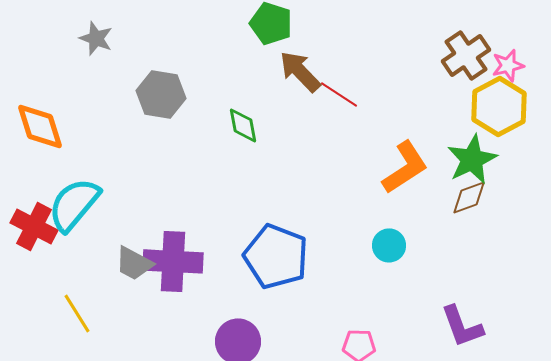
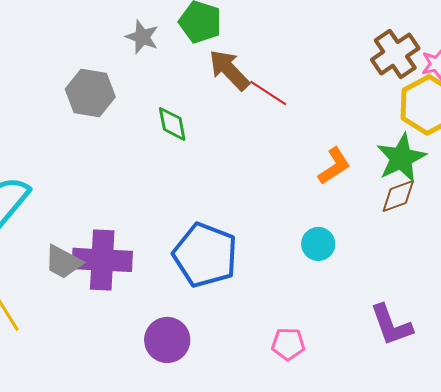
gray star: (96, 38) -> (142, 37), moved
orange L-shape: (405, 167) -> (334, 166), size x0.7

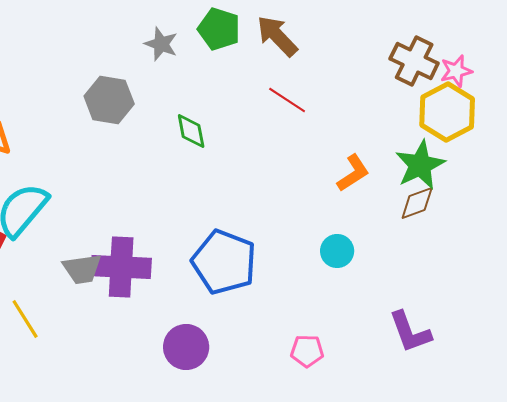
brown cross: (395, 54) -> (414, 61), turned -30
brown arrow: (229, 70) -> (277, 36), moved
gray trapezoid: (63, 262) -> (82, 269), turned -36

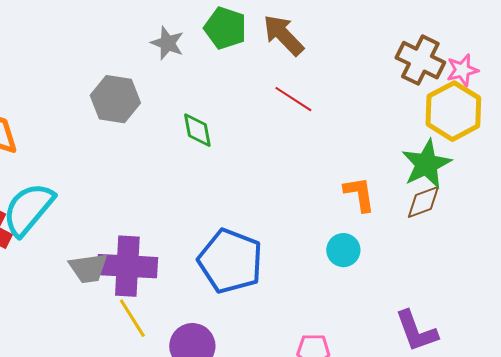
orange L-shape: (353, 173) -> (359, 194), moved, turned -66
yellow line: (25, 319) -> (132, 318), moved

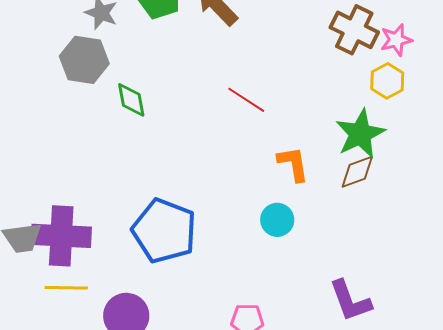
gray hexagon: (115, 99) -> (84, 60), moved
red line: (293, 99) -> (246, 100), moved
yellow hexagon: (453, 111) -> (387, 81), size x0.6
yellow line: (132, 318) -> (66, 288), turned -57

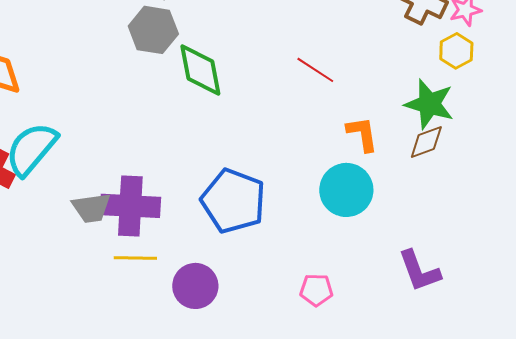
green diamond: (131, 100) -> (200, 70), size x1.5
green star: (360, 134) -> (429, 104), turned -30
cyan circle: (277, 220) -> (346, 190), size x1.6

